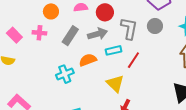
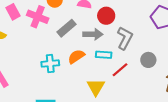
gray circle: (155, 26) -> (148, 60), moved
pink cross: (39, 33) -> (38, 17), size x1.5
orange semicircle: (88, 60) -> (76, 57), turned -30

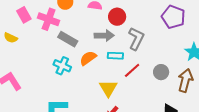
gray rectangle: (66, 28) -> (68, 39), moved, turned 72
gray circle: (148, 60) -> (161, 72), moved
cyan cross: (50, 64) -> (62, 66), turned 30

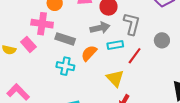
pink rectangle: (24, 15) -> (28, 44), moved
gray circle: (161, 72) -> (162, 40), moved

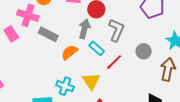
gray arrow: (100, 28) -> (84, 29), turned -72
cyan rectangle: (115, 45) -> (97, 48), turned 42
cyan cross: (65, 66) -> (65, 86), moved

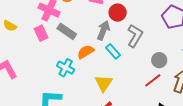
pink rectangle: (11, 34) -> (41, 33), moved
red line: (114, 62) -> (153, 80), moved
cyan cross: (65, 86) -> (66, 68), moved

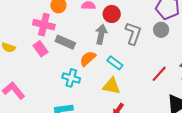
cyan rectangle: (113, 51) -> (115, 63), moved
gray circle: (159, 60) -> (161, 30), moved
yellow triangle: (104, 83) -> (111, 86), turned -42

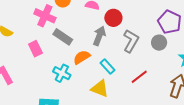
pink rectangle: (41, 49) -> (35, 49), moved
red line: (159, 74) -> (139, 77), moved

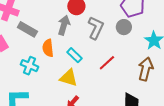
orange semicircle: (82, 57) -> (48, 48), turned -60

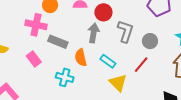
gray circle: (124, 27) -> (150, 41), moved
yellow triangle: (69, 78) -> (118, 83), moved, turned 36

